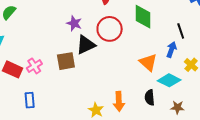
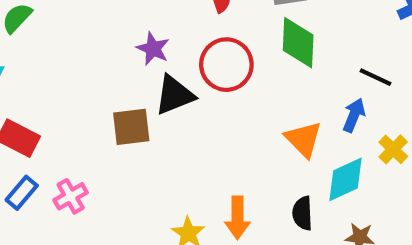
black line: (181, 31) -> (375, 77), turned -49
pink cross: (34, 66) -> (71, 196), moved
cyan diamond: (169, 80) -> (346, 179), turned -55
blue rectangle: (30, 100) -> (22, 193), moved, turned 42

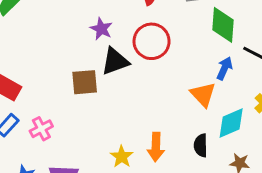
green diamond: (298, 43) -> (223, 25), moved
blue arrow: (354, 115) -> (224, 68), moved

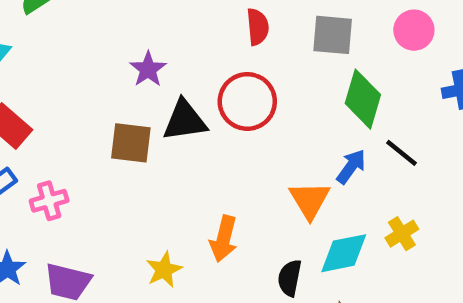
purple star: (101, 29) -> (148, 69), moved
orange arrow: (156, 147) -> (224, 239), moved

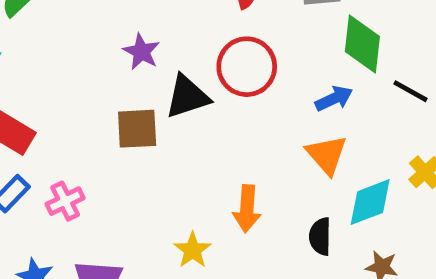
blue arrow: (351, 167) -> (334, 99), moved, turned 39

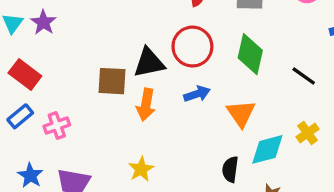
green diamond: (362, 44) -> (250, 54), moved
purple star: (141, 52) -> (43, 22), moved
blue arrow: (334, 99) -> (197, 94), moved
orange arrow: (247, 209) -> (146, 105), moved

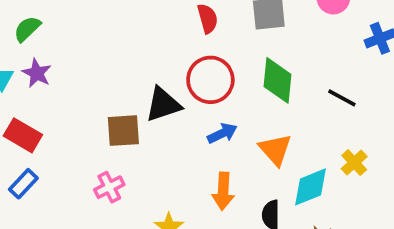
orange arrow: (146, 105) -> (223, 191), moved
pink cross: (57, 126) -> (109, 187), moved

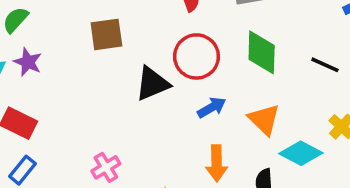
brown square: (123, 131) -> (106, 34), moved
cyan diamond: (311, 187) -> (301, 153), turned 54

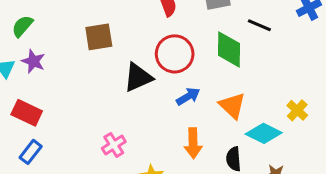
black line: (325, 65) -> (259, 25), moved
pink cross: (106, 167) -> (114, 145), moved

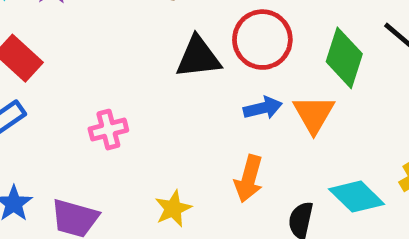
orange triangle: (232, 106) -> (314, 114), moved
pink cross: (114, 145) -> (108, 130), moved

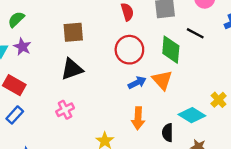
black triangle: (198, 57) -> (72, 69), moved

